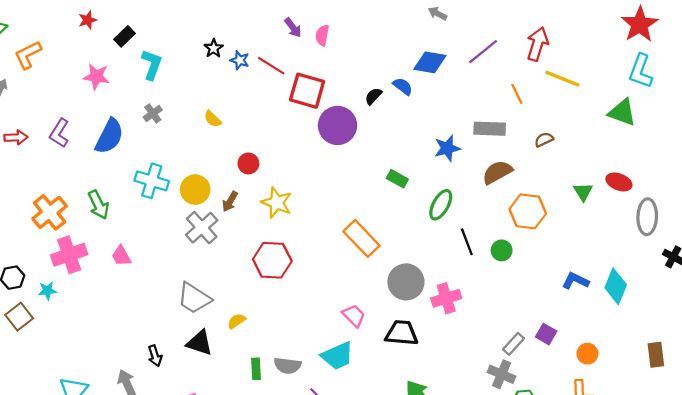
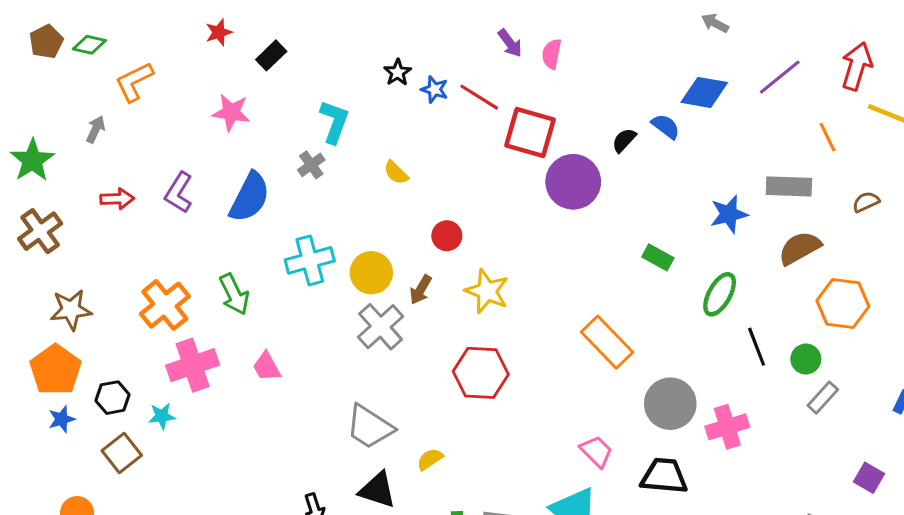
cyan L-shape: (152, 65) -> (334, 122), moved
cyan cross: (152, 181) -> (310, 260), turned -32
gray rectangle: (514, 344) -> (823, 398), moved

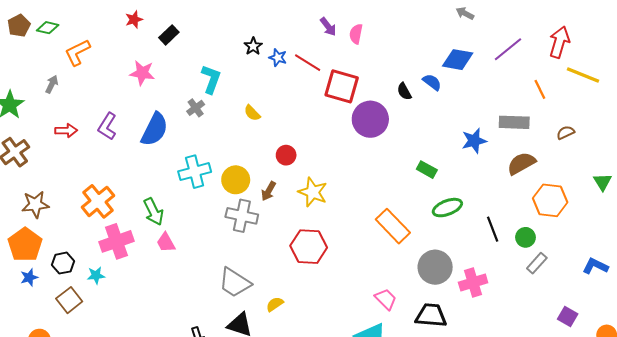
black semicircle: (624, 140) -> (404, 91), turned -72
green arrow: (234, 294) -> (153, 212), moved
green ellipse: (720, 294) -> (447, 208), moved, turned 40
gray cross: (381, 327) -> (242, 216), turned -36

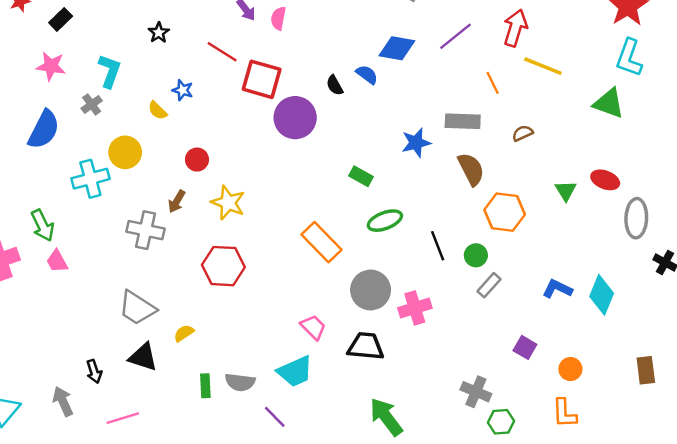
blue star: (278, 58) -> (183, 90), moved
pink star: (142, 73) -> (51, 66), moved
brown semicircle: (521, 163) -> (471, 169), turned 92
yellow circle: (236, 180) -> (125, 152), moved

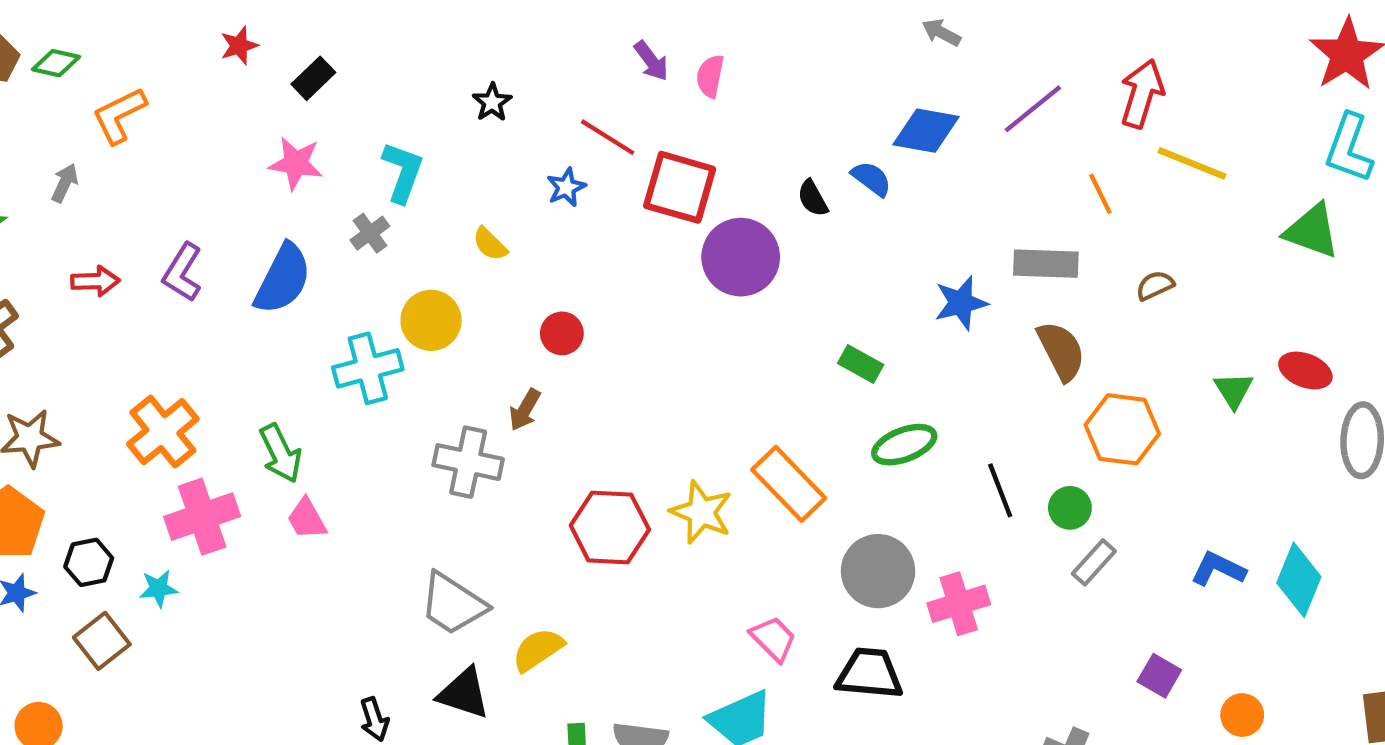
blue star: (183, 90) -> (566, 187), moved, turned 30
yellow star: (228, 203) -> (701, 512), moved
yellow semicircle: (184, 333) -> (538, 650), size x1.4

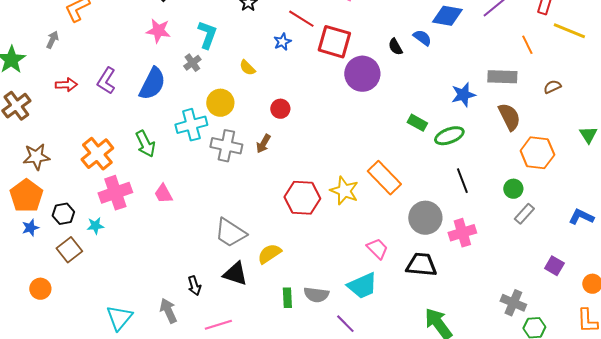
green ellipse: (904, 445) -> (449, 136), moved
green arrow: (281, 453) -> (145, 144), moved
gray cross: (468, 462) -> (226, 146), moved
black line: (1000, 490) -> (462, 181), moved

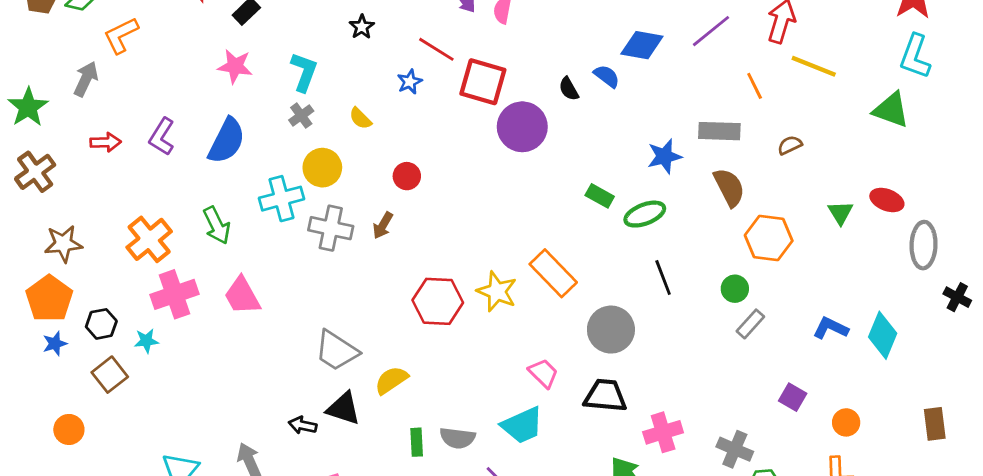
gray arrow: (52, 40) -> (86, 79), size x1.4
gray cross: (192, 63) -> (301, 116), moved
pink trapezoid: (163, 194) -> (242, 296), size x1.4
pink cross: (462, 233) -> (663, 432), moved
black arrow: (194, 286) -> (303, 425), moved, turned 120

